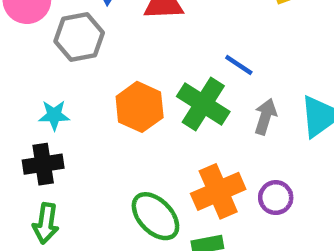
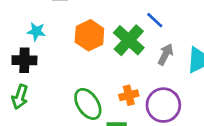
orange cross: (218, 191) -> (129, 95), size x0.6
purple circle: (276, 198) -> (163, 105), size x1.6

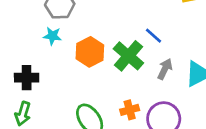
cyan star: (36, 31) -> (52, 36), moved

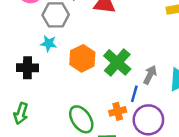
blue line: (153, 36) -> (134, 94), moved, turned 63
black cross: (27, 78) -> (27, 68), moved

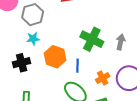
orange hexagon: (82, 58) -> (55, 57), moved
blue line: (134, 94) -> (78, 66), moved

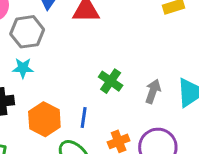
green cross: (92, 39) -> (111, 81), size x0.7
orange hexagon: (55, 57) -> (44, 119), moved

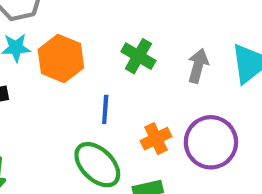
orange hexagon: (44, 119) -> (61, 59), moved

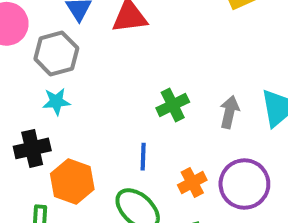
green cross: (138, 56) -> (173, 105), turned 36
orange hexagon: (61, 59) -> (72, 181), moved

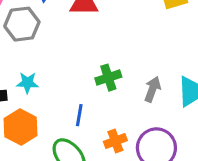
cyan star: (56, 102) -> (27, 83), moved

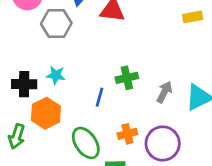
blue line: (79, 115) -> (99, 97), moved

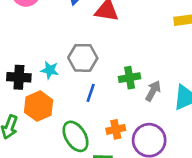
gray hexagon: (56, 24) -> (83, 58), moved
green cross: (127, 78) -> (130, 78), moved

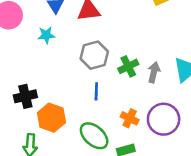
gray hexagon: (83, 58) -> (94, 55), moved
cyan star: (50, 70) -> (46, 35), moved
orange cross: (116, 129) -> (130, 118), turned -36

